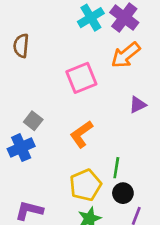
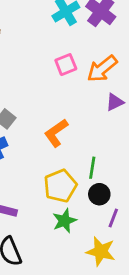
orange arrow: (126, 55) -> (102, 69), moved
pink square: (81, 78) -> (66, 65), moved, size x0.7

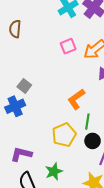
orange L-shape: (56, 133) -> (76, 99), moved
green star: (64, 221) -> (54, 171), moved

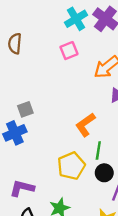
pink square: (68, 46) -> (69, 51), moved
gray square: (24, 86) -> (25, 109), turned 32

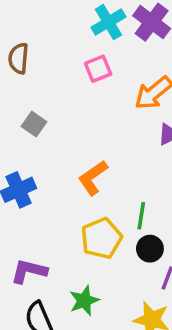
gray square: (25, 109) -> (34, 124), moved, turned -35
orange L-shape: (85, 125) -> (93, 178), moved

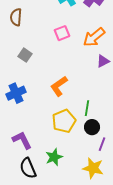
pink square: (98, 69) -> (62, 33), moved
purple L-shape: (29, 271) -> (22, 140), turned 50

